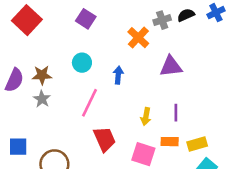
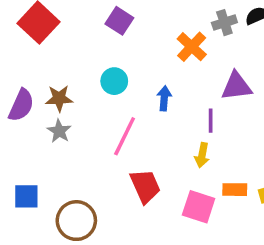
purple line: (176, 113) -> (211, 121), moved

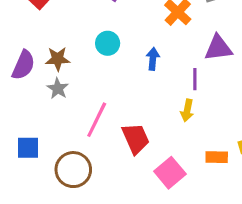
pink line: (125, 136) -> (97, 120), moved
orange rectangle: (235, 190) -> (217, 157), moved
pink square: (199, 207) -> (170, 173), moved, turned 32

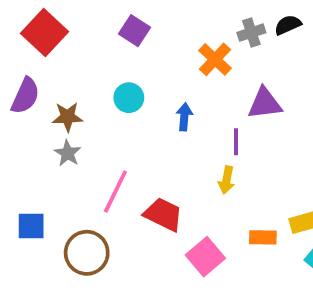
purple semicircle: (23, 65) -> (25, 96), moved
red trapezoid: (136, 138) -> (163, 214), turned -40

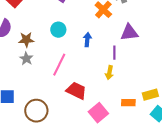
pink line: (115, 191) -> (59, 65), moved

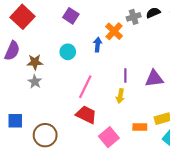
purple triangle: (129, 33) -> (154, 79), moved
blue arrow: (87, 40) -> (98, 45), moved
pink line: (59, 65) -> (85, 87), moved

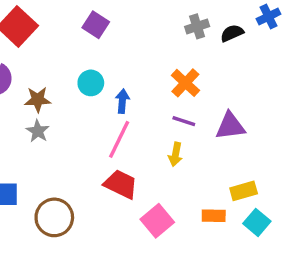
black semicircle: (153, 13) -> (232, 33), moved
orange cross: (114, 31) -> (185, 83), moved
blue arrow: (98, 45) -> (122, 101), moved
purple line: (125, 75) -> (184, 121), turned -72
orange rectangle: (140, 127) -> (214, 216), moved

